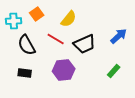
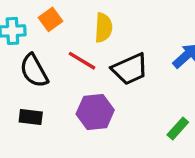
yellow semicircle: (69, 19) -> (103, 28), turned -36
green rectangle: (114, 71) -> (178, 129), moved

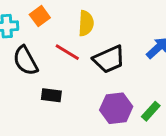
purple hexagon: (95, 112) -> (116, 108), moved
black rectangle: (31, 117) -> (51, 95), moved

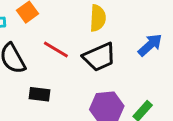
yellow semicircle: (86, 23) -> (98, 18), moved

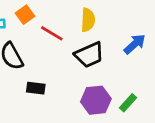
red line: (56, 49) -> (52, 33), moved

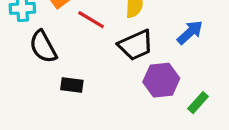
purple hexagon: (96, 100) -> (161, 80), moved
green rectangle: (128, 103) -> (198, 103), moved

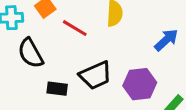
black trapezoid: (136, 45) -> (95, 75), moved

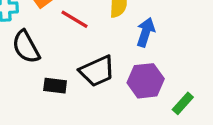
blue arrow: (166, 40) -> (146, 32), moved, turned -30

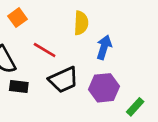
red line: (74, 19) -> (45, 50), moved
black rectangle: (55, 86) -> (19, 87), moved

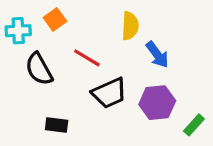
blue arrow: (104, 47) -> (157, 55), turned 125
black rectangle: (19, 87) -> (57, 125), moved

